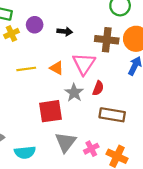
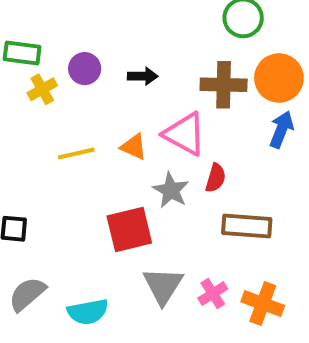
pink triangle: (84, 64) -> (185, 134), turned -30

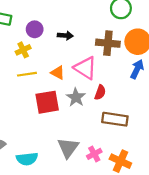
yellow cross: (42, 89) -> (23, 50), moved
red square: (129, 229) -> (47, 102), moved

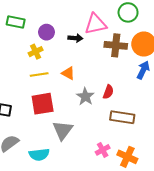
pink triangle: (85, 68) -> (96, 24), moved, turned -45
red square: (47, 102) -> (43, 104), moved
gray triangle: (68, 148) -> (63, 130), moved

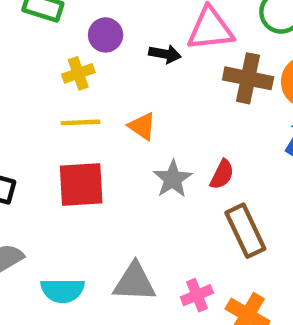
brown rectangle: (122, 117) -> (245, 231), turned 50
gray triangle: (63, 130) -> (134, 282), moved, turned 50

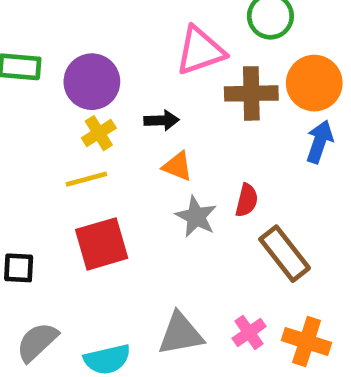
purple circle: (106, 35) -> (92, 82), size x1.5
black arrow: (165, 54) -> (162, 120), moved
yellow cross: (78, 73) -> (99, 133), moved
orange triangle: (142, 126) -> (177, 166), moved

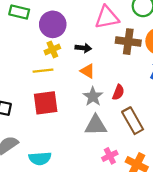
gray triangle: (181, 334) -> (96, 125), moved

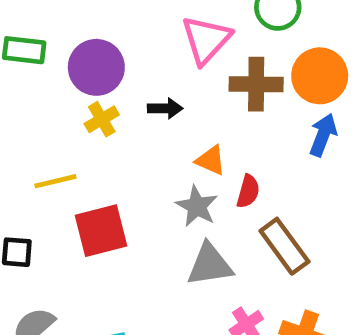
pink triangle: (107, 17) -> (206, 40), turned -30
yellow line: (43, 71) -> (55, 181), moved
orange triangle: (88, 71) -> (211, 160), moved

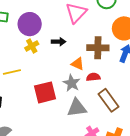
brown cross: (256, 84) -> (98, 48), moved
red semicircle: (248, 191) -> (93, 77), turned -112
red square: (101, 231) -> (45, 92), moved

